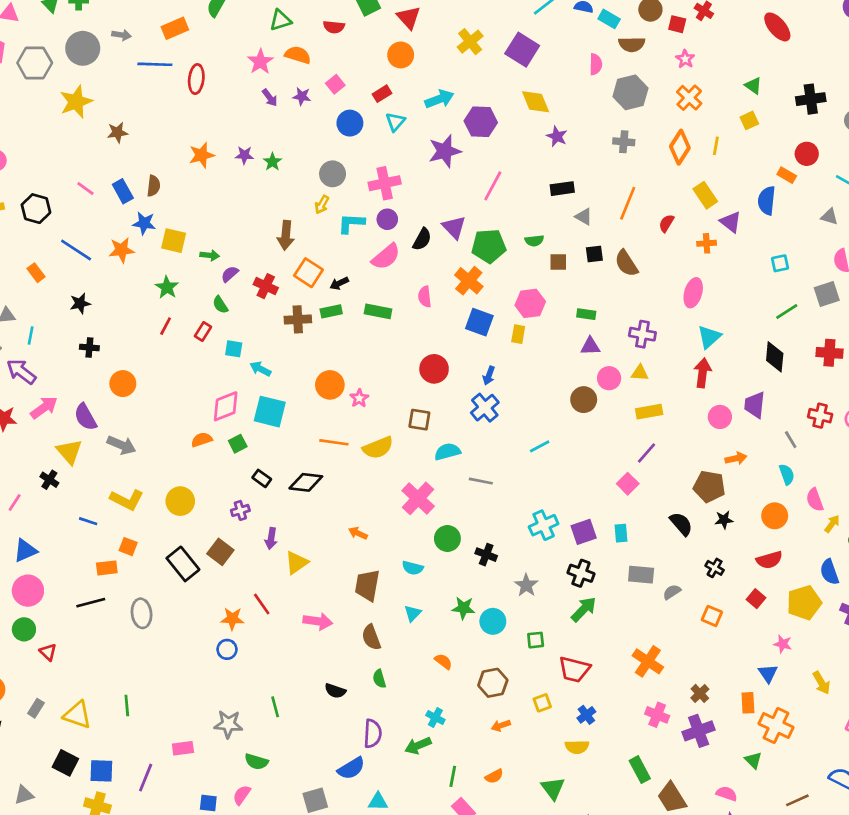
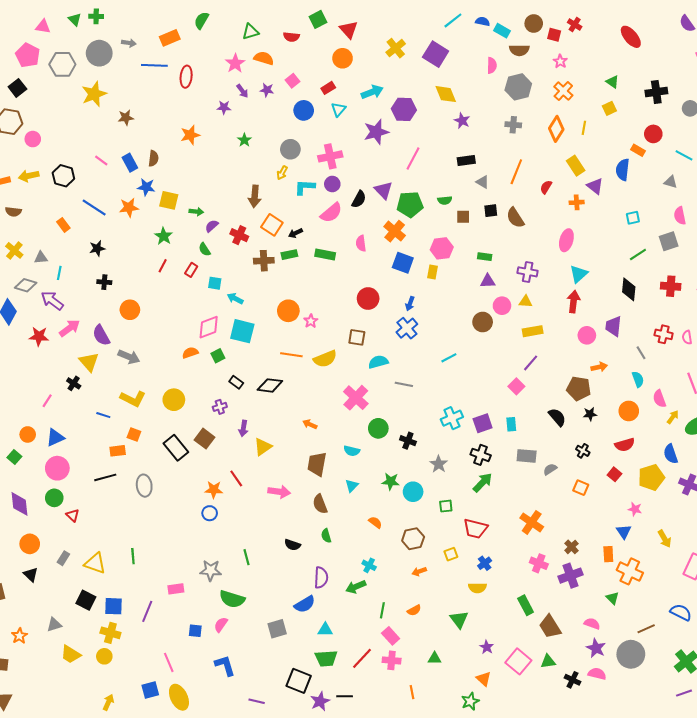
purple star: (244, 155) -> (224, 107), moved
green semicircle: (256, 762) -> (232, 599), size x1.4

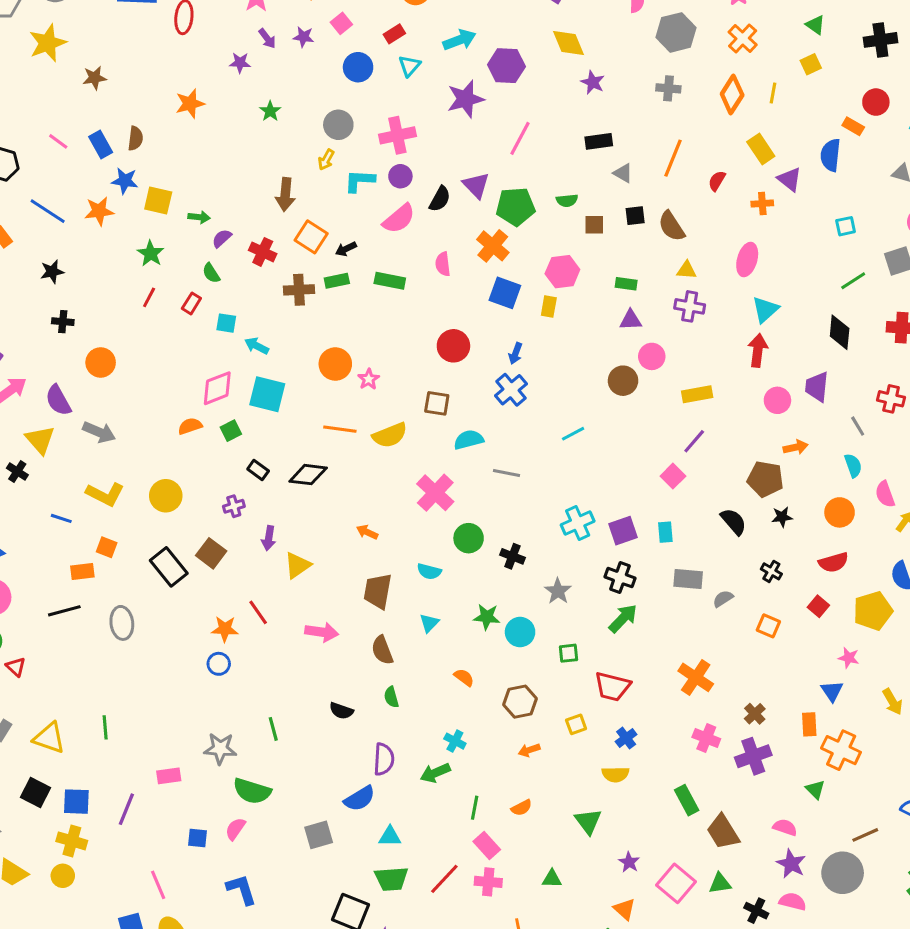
yellow triangle: (526, 302) -> (687, 270), moved

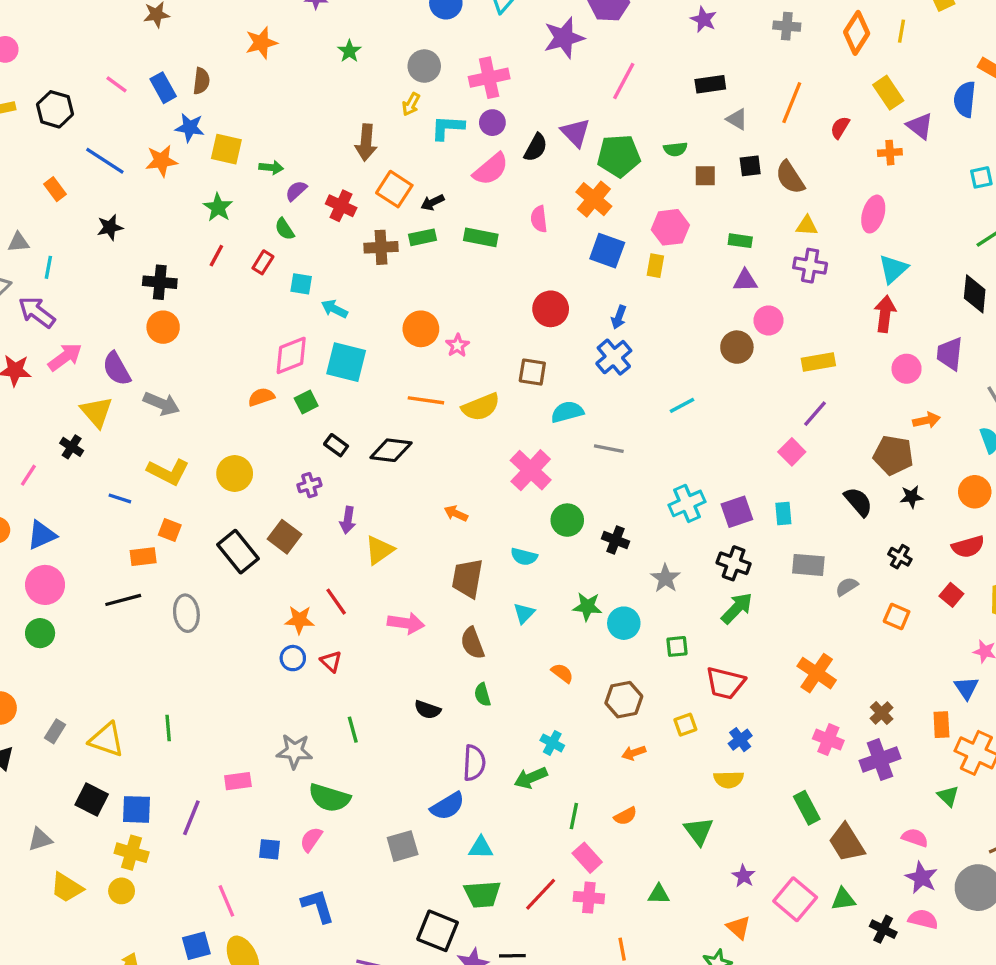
black cross: (63, 322) -> (160, 282), moved, size x1.4
red triangle: (16, 667) -> (331, 661), moved

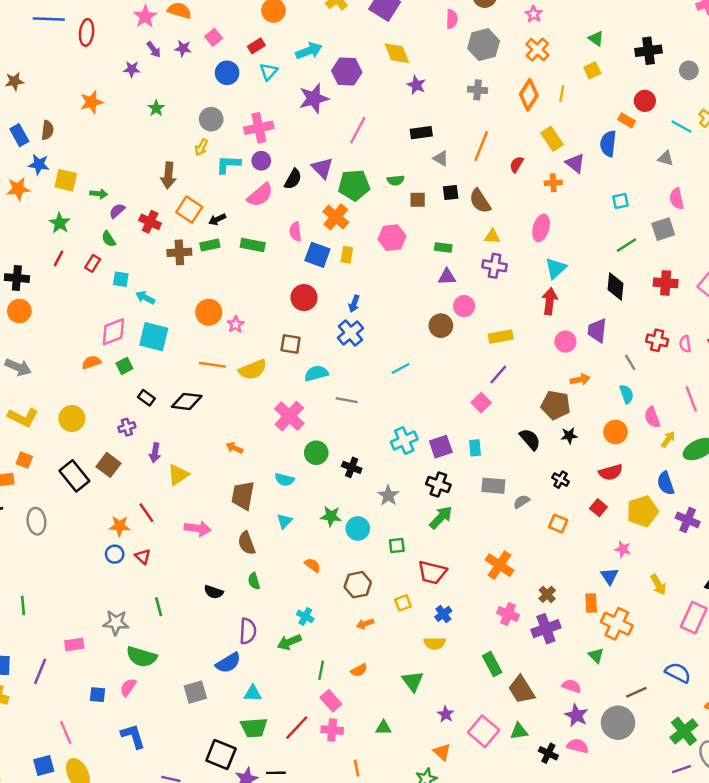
blue square: (607, 251) -> (317, 255), moved
yellow rectangle: (655, 266) -> (347, 255), moved

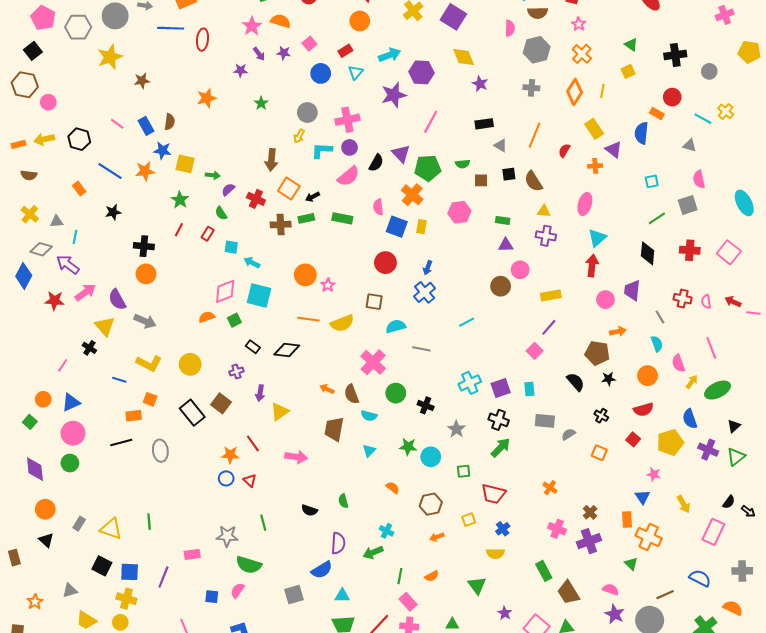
brown semicircle: (247, 543) -> (352, 394), moved
orange cross: (499, 565) -> (550, 488), size x0.6

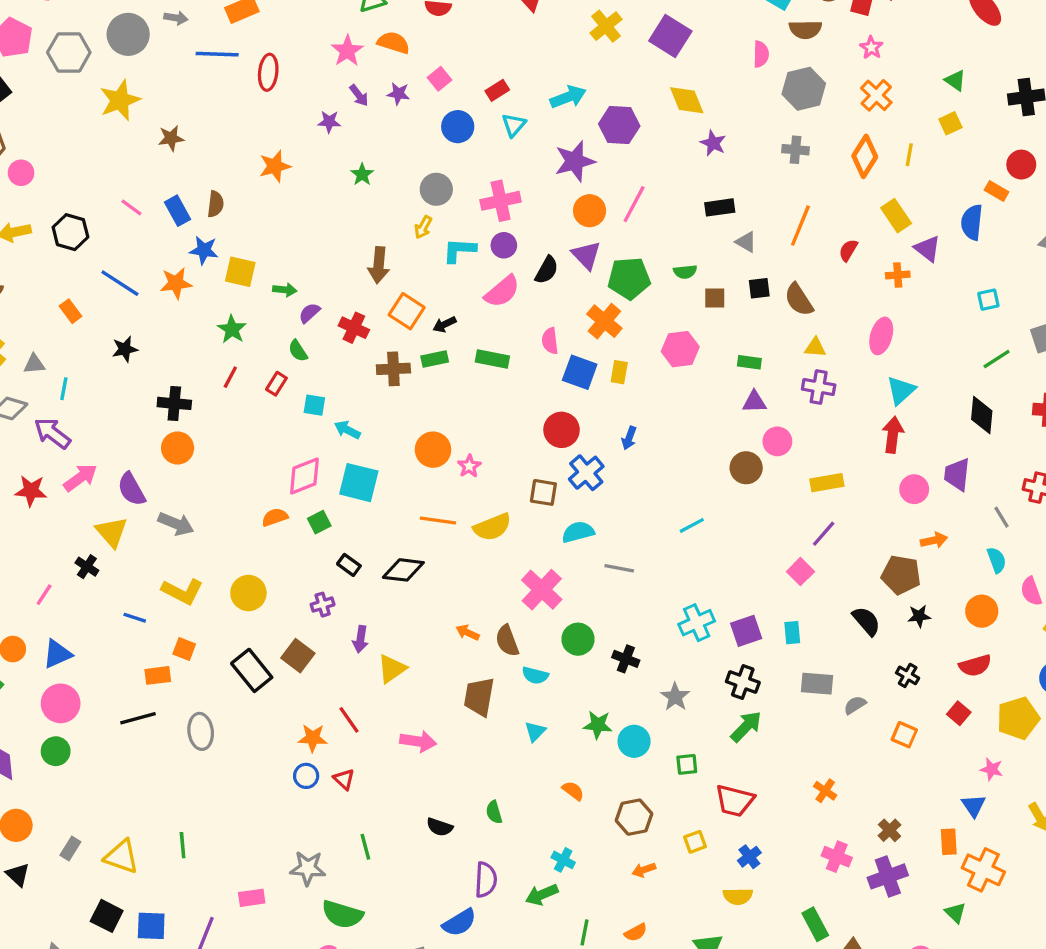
orange circle: (360, 21) -> (590, 211), moved
blue cross: (425, 292) -> (586, 473), moved

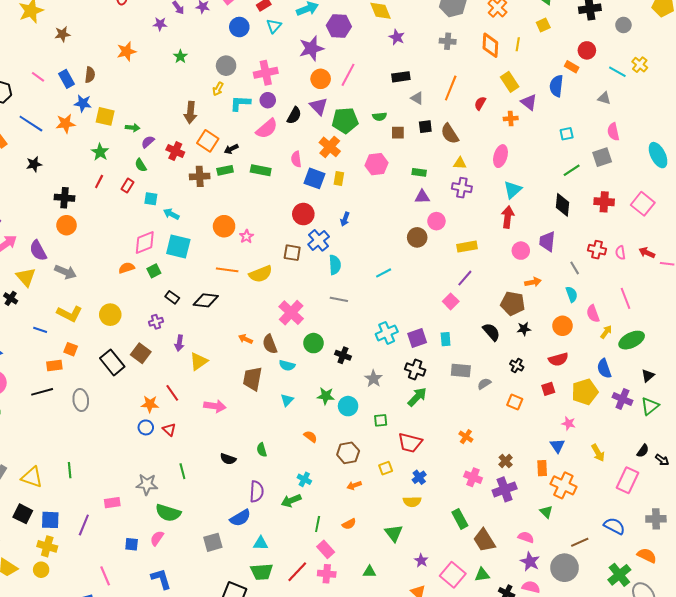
orange diamond: (865, 156) -> (490, 45), turned -30
cyan semicircle: (578, 532) -> (335, 265), moved, turned 102
red square: (959, 713) -> (548, 389), turned 32

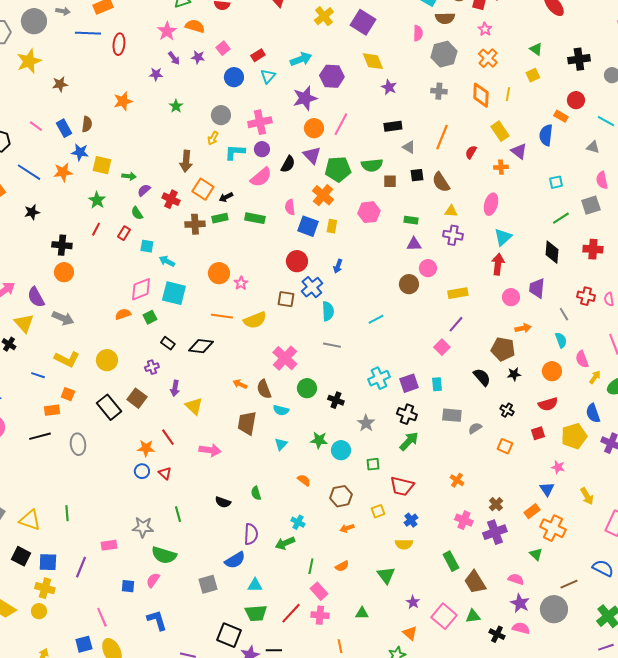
green semicircle: (380, 116) -> (372, 165), size x1.5
yellow triangle: (199, 361) -> (194, 406), turned -42
orange rectangle: (542, 468) -> (532, 511), turned 56

